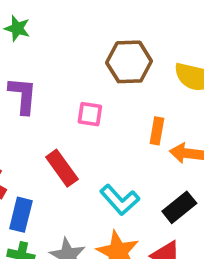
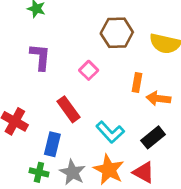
pink square: (90, 114) -> (89, 70), turned 36
blue rectangle: (21, 215) -> (52, 144), moved

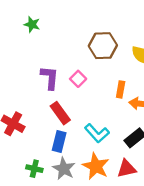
purple L-shape: (40, 57) -> (50, 78), moved
blue rectangle: (52, 144) -> (59, 141), moved
red triangle: (144, 172) -> (127, 169), turned -42

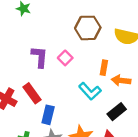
red rectangle: (60, 113) -> (32, 93), moved
cyan L-shape: (97, 133) -> (90, 91), moved

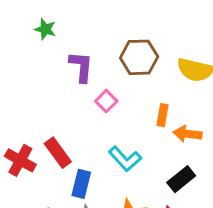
purple L-shape: (39, 57) -> (81, 67), moved
cyan L-shape: (90, 91) -> (125, 159), moved

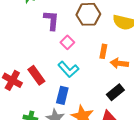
cyan L-shape: (125, 159) -> (68, 69), moved
blue rectangle: (81, 184) -> (62, 95), moved

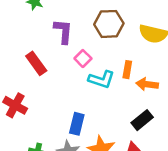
cyan L-shape: (68, 69) -> (101, 79), moved, turned -30
red rectangle: (36, 75) -> (36, 63), moved

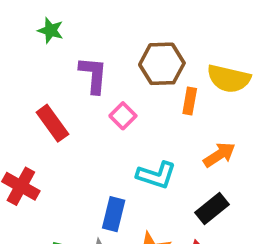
orange rectangle: (127, 70) -> (190, 101), moved
cyan L-shape: (101, 79) -> (156, 175), moved
orange arrow: (147, 84) -> (219, 155), turned 140

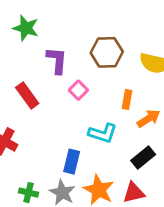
green star: (51, 30) -> (26, 28), size x1.4
orange rectangle: (190, 101) -> (127, 100), moved

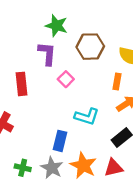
green star: (26, 28) -> (56, 26), moved
red rectangle: (27, 95) -> (21, 84), turned 30
orange rectangle: (127, 100) -> (117, 82), moved

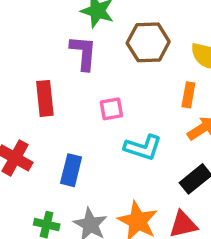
pink square: (66, 79) -> (111, 109), moved, turned 35
blue rectangle: (60, 141) -> (71, 170), moved

